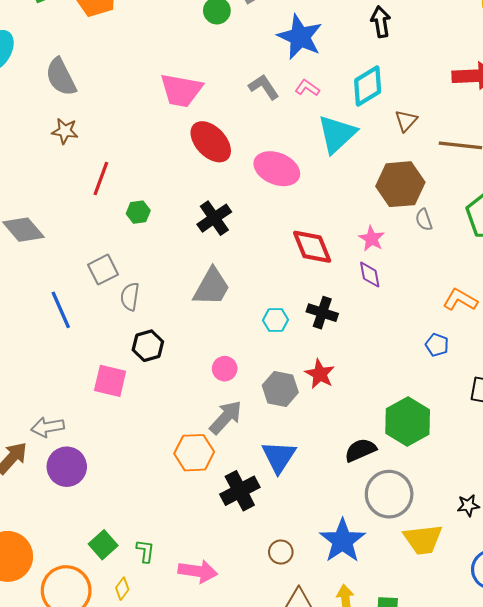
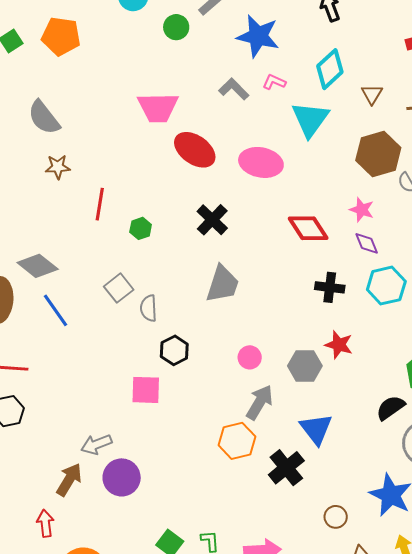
blue line: (61, 310) -> (56, 310), moved
cyan hexagon: (275, 320) -> (386, 286), moved, size x1.6

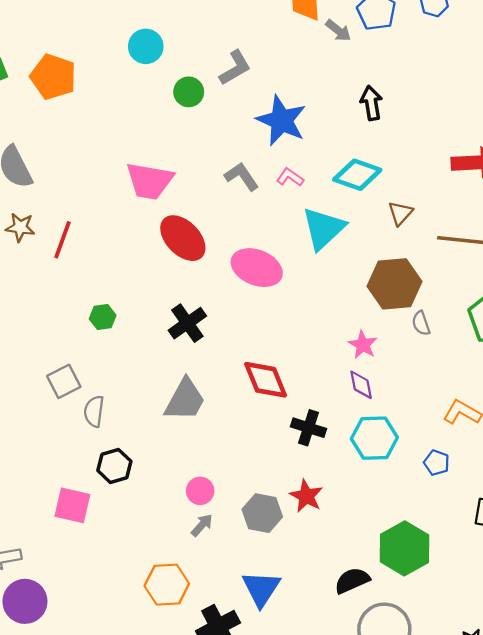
cyan diamond: (330, 69) -> (357, 175), turned 51
red line: (100, 204) -> (62, 240), moved
red diamond: (308, 228) -> (266, 380), moved
gray arrow: (260, 402) -> (202, 525), moved, size x0.6

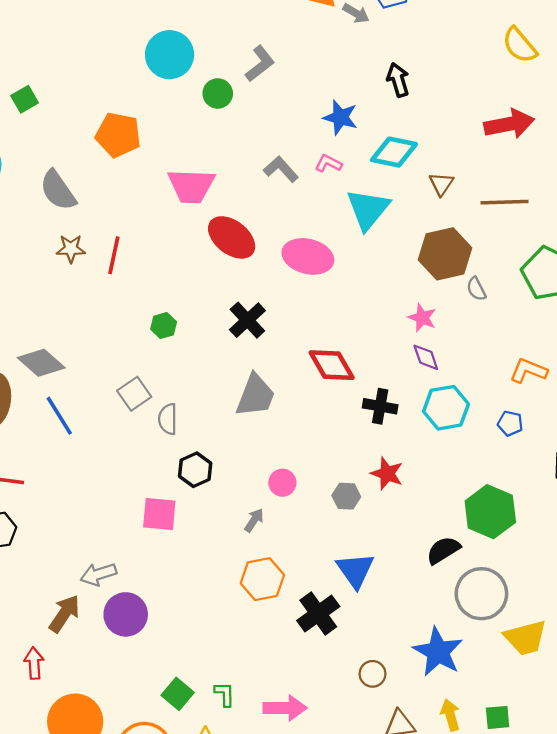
cyan circle: (146, 46) -> (170, 55), size x1.4
orange pentagon: (53, 77) -> (118, 135), moved
blue star: (281, 120) -> (340, 117), moved, size x0.7
gray hexagon: (262, 513) -> (346, 496), size x0.7
gray arrow: (202, 525) -> (254, 520), moved

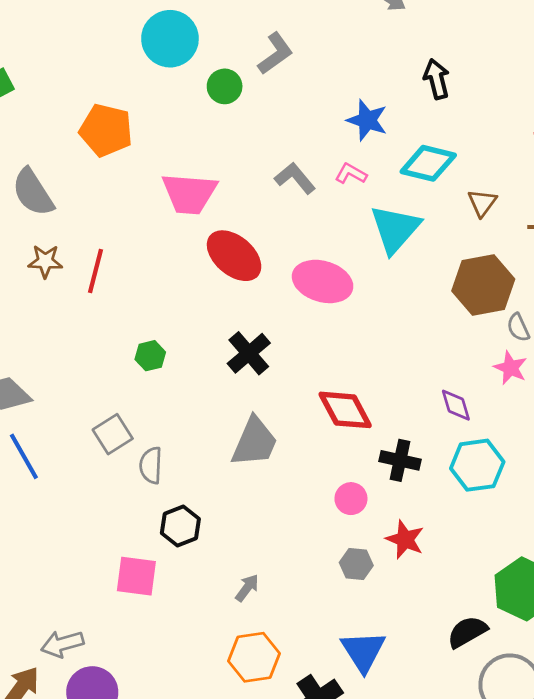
pink star: (422, 318) -> (510, 368), moved
pink circle: (282, 483) -> (351, 499), moved

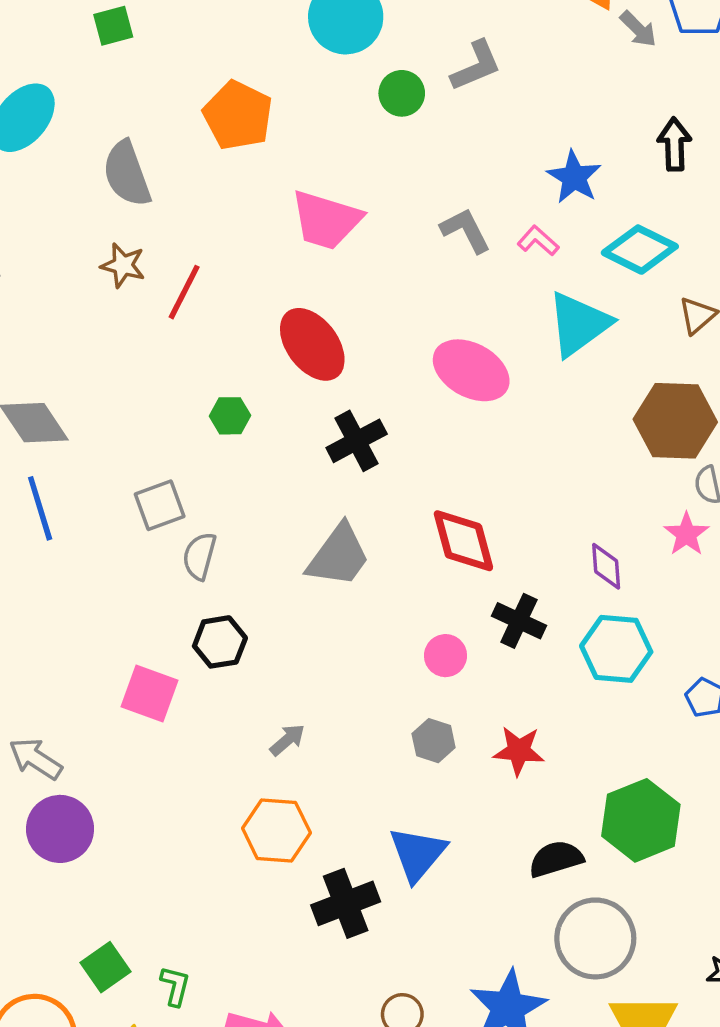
red ellipse: (234, 256) -> (312, 344), moved
red star: (405, 540) -> (519, 751), moved, turned -30
gray arrow: (62, 644) -> (36, 759), turned 36

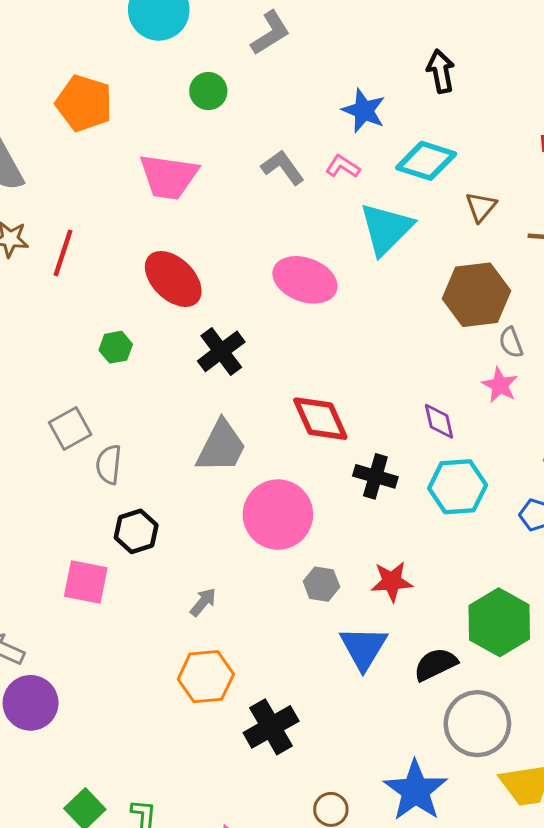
green circle: (402, 93) -> (208, 91), moved
pink circle: (445, 656) -> (278, 515), moved, size x2.0
blue triangle: (418, 854) -> (363, 648), moved

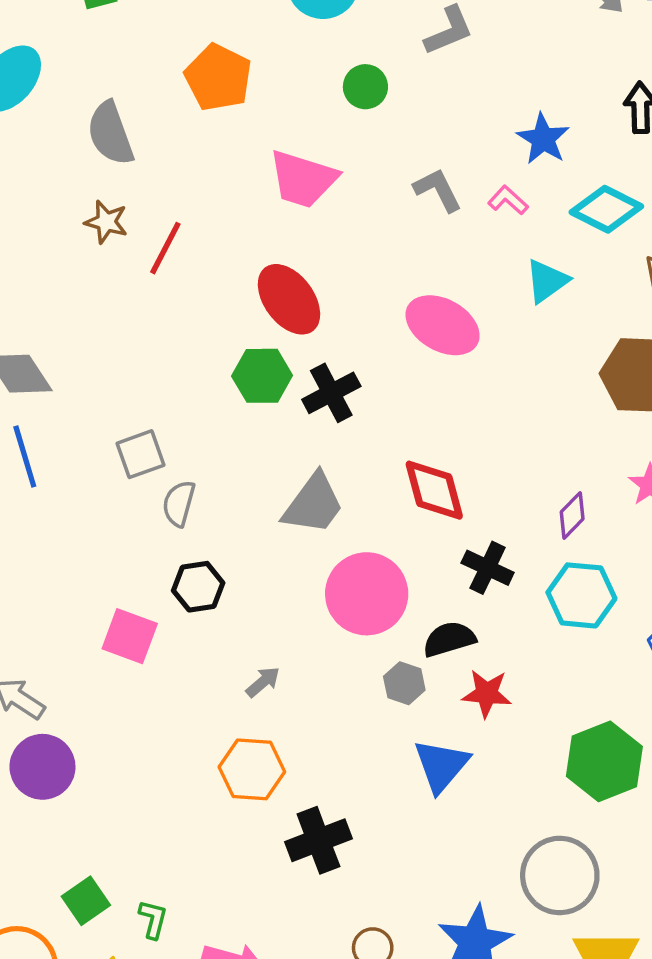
cyan triangle: (386, 229) -> (547, 281), size x0.7
green hexagon: (116, 347) -> (262, 376), moved, size x1.5
purple diamond: (439, 421) -> (572, 515), turned 48
black semicircle: (435, 664) -> (449, 639), moved

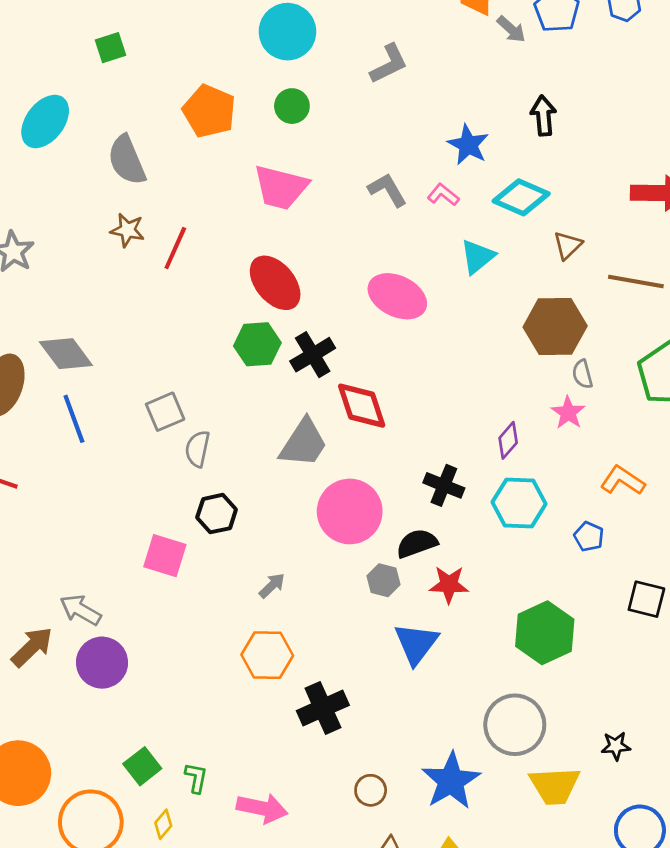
green circle: (365, 87) -> (292, 106), moved
red diamond: (434, 490) -> (362, 406), moved

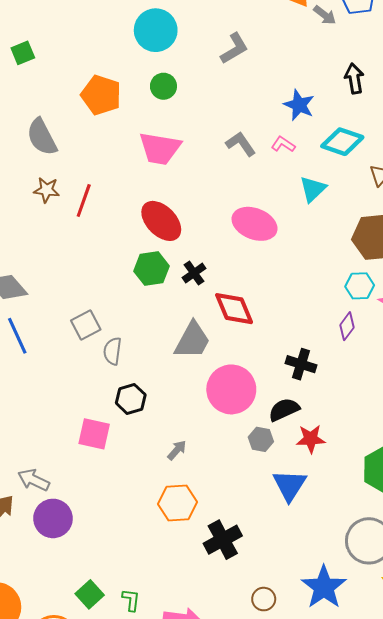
black cross: (313, 355) -> (194, 273), size x0.7
cyan hexagon: (519, 503) -> (360, 286), moved, size x0.7

